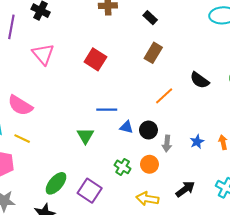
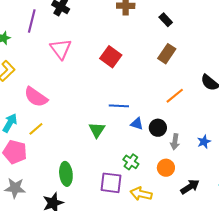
yellow line: (22, 139) -> (36, 129), turned -70
orange circle: (149, 164) -> (166, 168), moved
green ellipse: (56, 183) -> (66, 174), turned -50
purple square: (90, 191) -> (111, 183), moved, turned -30
yellow arrow: (147, 199) -> (141, 194), moved

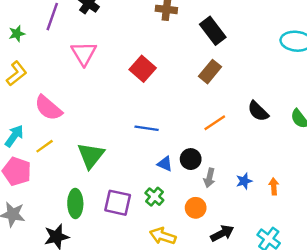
black rectangle: (166, 20) -> (213, 31), size x1.6
blue triangle: (137, 124) -> (165, 164), moved
green triangle: (97, 130) -> (91, 155), moved, size x1.4
purple square: (111, 183) -> (118, 203), moved

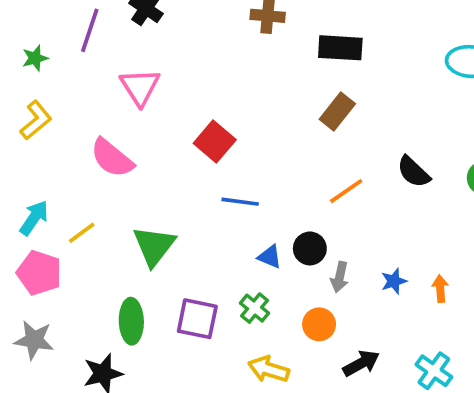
black rectangle: (213, 31) -> (340, 48), turned -48
red square: (143, 69) -> (215, 141), moved
pink semicircle: (48, 108) -> (112, 158), moved

